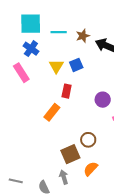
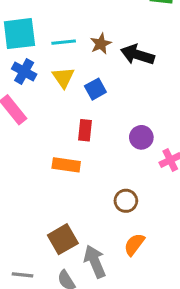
yellow triangle: (56, 66) -> (63, 78), moved
orange rectangle: (52, 112) -> (66, 165), turned 66
brown square: (70, 154) -> (63, 239), moved
gray arrow: (64, 177) -> (95, 262), size x1.5

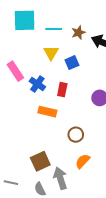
blue cross: (24, 71) -> (37, 84), moved
brown circle: (126, 201) -> (76, 135), moved
orange semicircle: (134, 244) -> (83, 161), moved

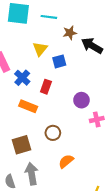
cyan line: (54, 29) -> (49, 17), moved
brown square: (40, 161) -> (22, 145), moved
orange semicircle: (83, 161) -> (66, 161), moved

